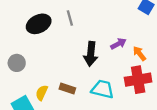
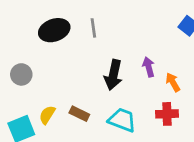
purple arrow: (118, 44) -> (149, 67), turned -84
red cross: (138, 80) -> (167, 114), size x0.7

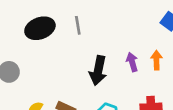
orange arrow: (173, 82) -> (157, 60), moved, turned 30

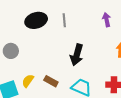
purple arrow: (132, 62) -> (107, 20), moved

